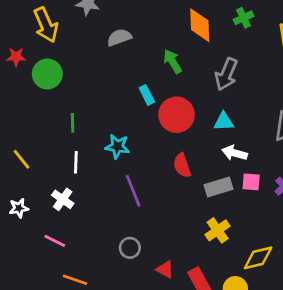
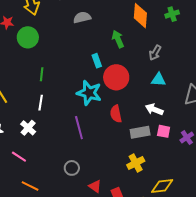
gray arrow: (226, 74) -> (155, 53), size x0.7
cyan triangle: (224, 122) -> (158, 80), moved
cyan star: (117, 146) -> (89, 93), moved, size x1.4

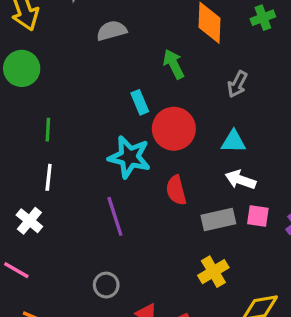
cyan triangle: (158, 80) -> (233, 141), moved

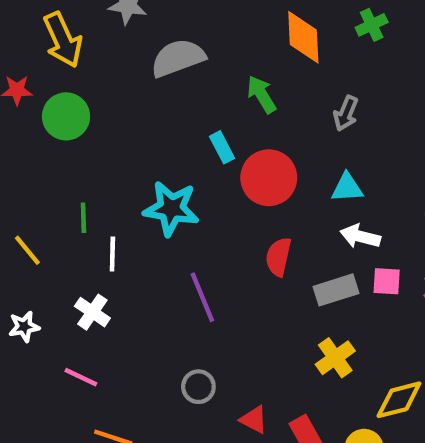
gray semicircle: (112, 31) -> (178, 58), size x1.4
green line: (48, 130) -> (83, 218), moved
cyan star: (129, 157) -> (171, 208), moved
red semicircle: (176, 190) -> (278, 257), turned 32

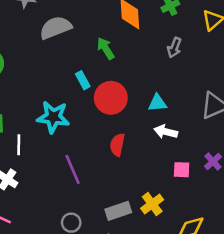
gray arrow: (346, 113) -> (174, 48), moved
pink square: (387, 281) -> (182, 170), moved
gray rectangle: (336, 290) -> (118, 211), moved

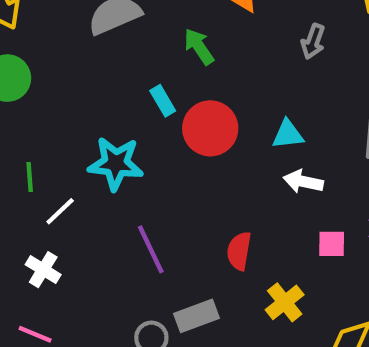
white line: (19, 145) -> (60, 211), turned 48
red semicircle: (117, 145) -> (239, 251), moved
gray rectangle: (118, 211) -> (196, 316), moved

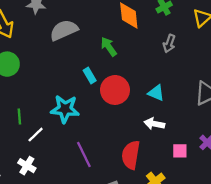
cyan triangle: (288, 134) -> (156, 93), turned 30
white arrow: (303, 182) -> (154, 124), moved
red semicircle: (239, 251) -> (131, 155), size x1.4

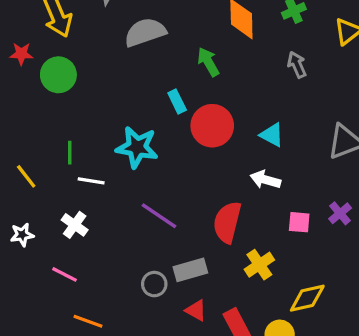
gray arrow: (169, 44) -> (297, 65), turned 132
white line: (36, 135) -> (91, 181), turned 48
purple line: (84, 154) -> (159, 216), turned -35

